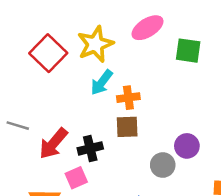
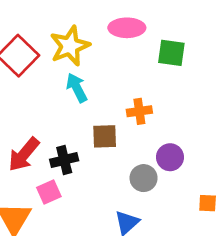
pink ellipse: (147, 28) -> (127, 28), turned 32
cyan arrow: (102, 82) -> (77, 88), turned 116
orange cross: (128, 98) -> (139, 111), moved

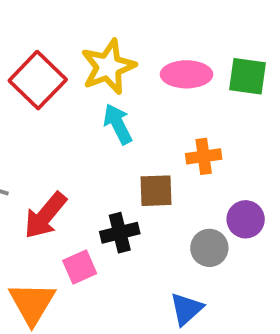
pink ellipse: (127, 28) -> (186, 74), moved
black cross: (64, 160) -> (120, 233), moved

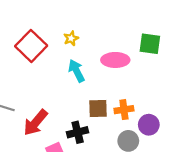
yellow star: (108, 67) -> (71, 38), size x0.5
pink ellipse: (186, 74) -> (115, 60), moved
orange cross: (204, 156) -> (124, 110), moved

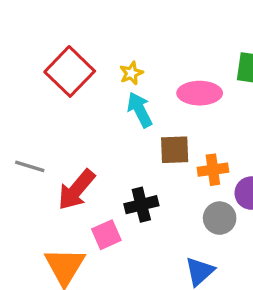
yellow star: (71, 38) -> (131, 73), moved
brown square: (98, 109) -> (175, 150), moved

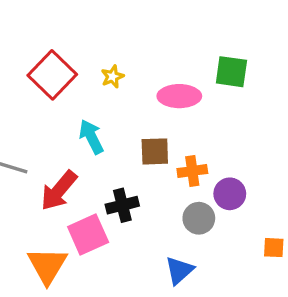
cyan arrow: (140, 110) -> (91, 137), moved
pink square: (106, 235) -> (88, 235), size x1.4

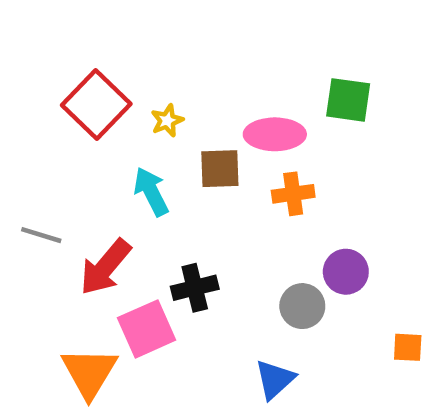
yellow star: (113, 77) -> (167, 121), moved
brown square: (155, 151) -> (220, 169), moved
orange cross: (192, 171) -> (293, 194), moved

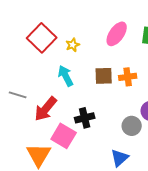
pink ellipse: (275, 134) -> (117, 34), moved, turned -55
brown square: (220, 169) -> (104, 76), moved
pink square: (147, 329) -> (64, 136), turned -35

